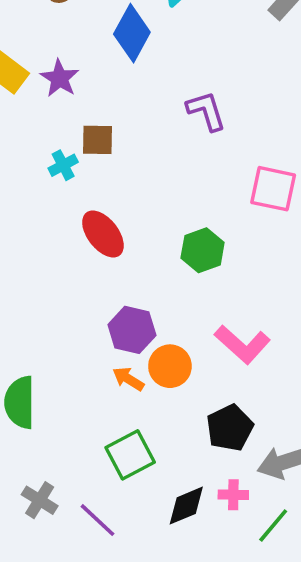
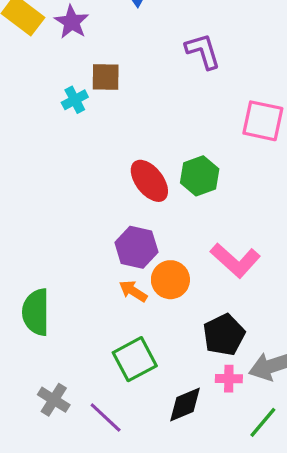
red ellipse: (103, 234) -> (149, 181), moved
pink cross: (233, 495) -> (229, 379), moved

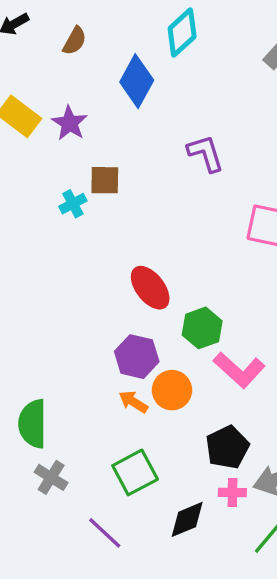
green hexagon: (200, 176) -> (202, 328), moved
gray cross: (54, 400) -> (51, 477), moved

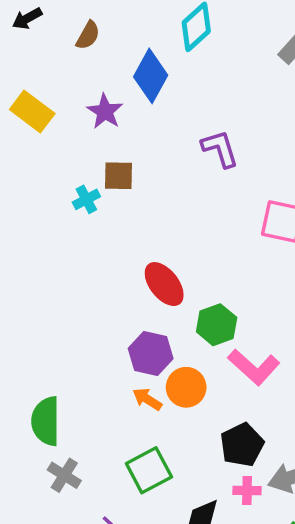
purple star: (70, 123) -> (105, 111), moved

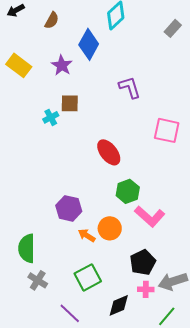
red ellipse: (164, 284) -> (109, 152), moved
purple hexagon: (151, 353) -> (69, 208), moved

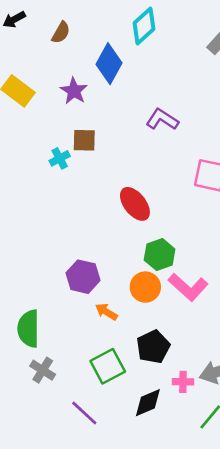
purple L-shape: (130, 87) -> (162, 119), turned -40
orange circle: (110, 228) -> (145, 287), moved
black pentagon: (143, 262) -> (153, 347), moved

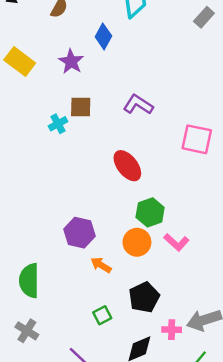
blue diamond: (109, 64) -> (103, 36), size x0.7
purple L-shape: (162, 119) -> (138, 105), moved
pink L-shape: (188, 287) -> (176, 242), size x0.7
green square: (108, 366) -> (102, 315), size x0.6
gray cross: (43, 370) -> (27, 331), moved

